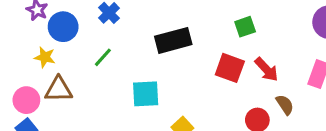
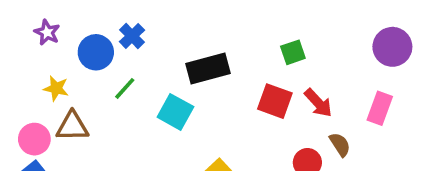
blue circle: (63, 27) -> (96, 52), moved
cyan square: (146, 94) -> (175, 112), moved, turned 32

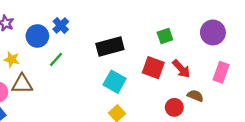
purple circle: (392, 47) -> (213, 32), moved
cyan square: (175, 112) -> (115, 82), moved
brown semicircle: (340, 144) -> (195, 96), turned -35

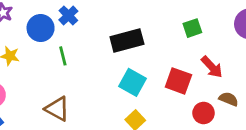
green line: (56, 59) -> (63, 56), turned -56
red square: (153, 68) -> (178, 81), moved
brown triangle: (22, 84) -> (57, 109), moved, turned 30

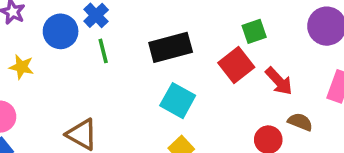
green line: (63, 56) -> (103, 51), moved
red square: (178, 81) -> (236, 65), moved, turned 32

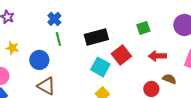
blue circle: (61, 31) -> (39, 60), moved
red square: (236, 65) -> (121, 55), moved
red arrow: (279, 81) -> (157, 56), turned 132

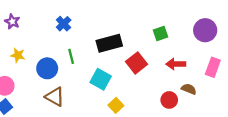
green line: (58, 39) -> (71, 56), moved
cyan square: (100, 67) -> (101, 79), moved

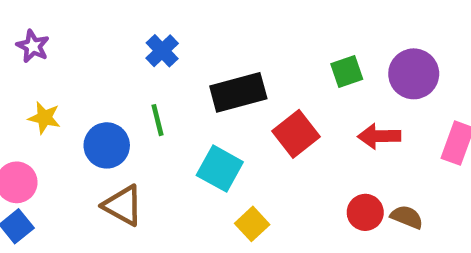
blue cross: (64, 24) -> (162, 51), moved
purple circle: (205, 30) -> (414, 74), moved
brown semicircle: (189, 89) -> (407, 217), moved

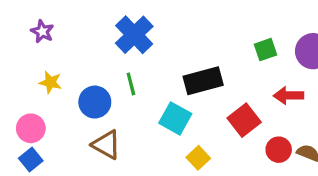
blue cross: (162, 51) -> (134, 35), size x1.6
black rectangle: (238, 92) -> (203, 81), moved
red square: (296, 134) -> (244, 120), moved

